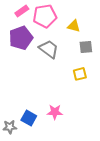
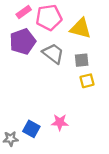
yellow triangle: (74, 26) -> (80, 28), size x1.5
gray square: (86, 47) -> (82, 60), moved

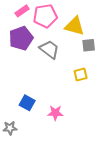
gray square: (82, 60) -> (89, 45), moved
blue square: (31, 129) -> (27, 103), moved

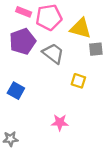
pink rectangle: (22, 11) -> (24, 12), turned 56
yellow square: (81, 75) -> (78, 81), moved, turned 32
blue square: (27, 103) -> (16, 91), moved

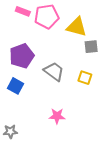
purple pentagon: (23, 41) -> (22, 56), moved
gray trapezoid: (53, 53) -> (54, 71), moved
yellow square: (78, 81) -> (85, 78), moved

